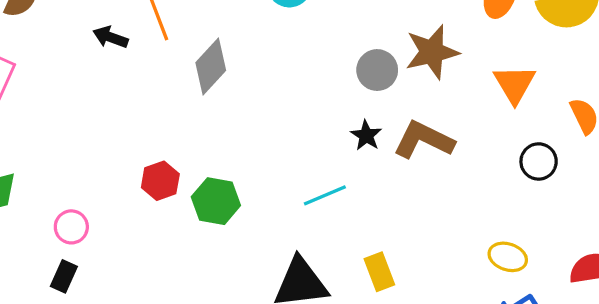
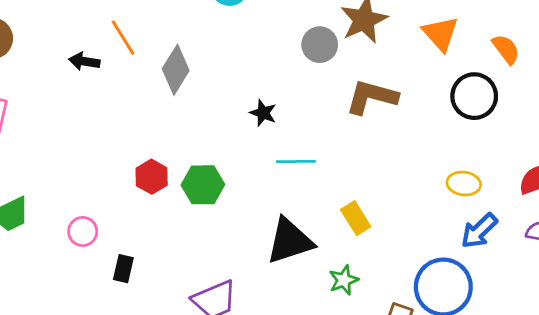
black star: (366, 135) -> (263, 113), moved
black circle: (539, 161) -> (474, 96), size x1.4
cyan line: (325, 195) -> (296, 161), turned 33
black rectangle: (64, 276) -> (123, 269), moved

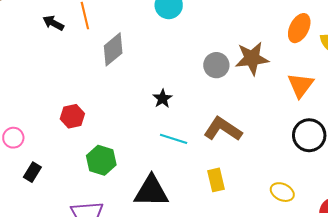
brown L-shape: (372, 97) -> (223, 129), moved
green hexagon: (203, 185) -> (101, 160), moved
yellow rectangle: (356, 218) -> (216, 180), moved

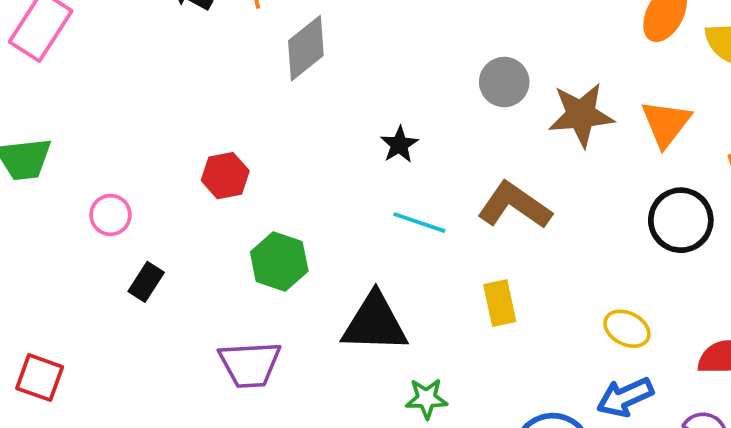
brown star: (252, 58) -> (581, 115), moved

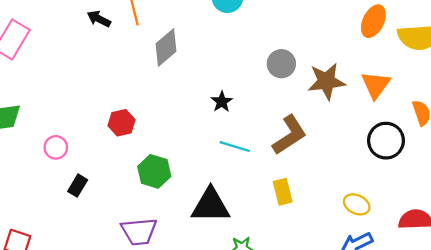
brown L-shape: (515, 205) -> (289, 135), turned 114

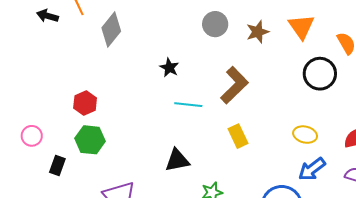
brown star: (326, 81) -> (258, 32), size x0.7
green hexagon: (154, 171) -> (90, 140), moved
black triangle: (211, 205) -> (177, 160), size x0.7

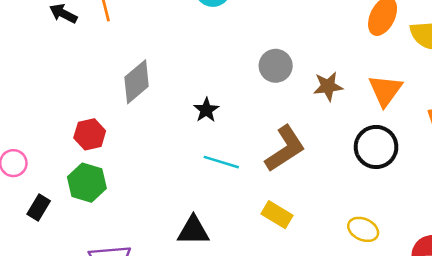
gray diamond: (111, 30) -> (137, 82), moved
black circle: (320, 74) -> (376, 147), moved
yellow rectangle: (238, 136) -> (277, 215), turned -45

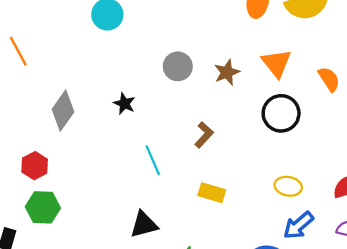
black star: (206, 110) -> (124, 104), moved
brown L-shape: (285, 149) -> (204, 135), size x0.6
cyan line: (221, 162) -> (153, 160), turned 64

